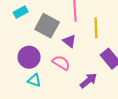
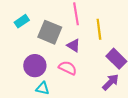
purple arrow: (88, 81) -> (110, 82), moved

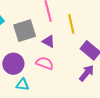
gray square: (50, 32) -> (25, 31), turned -35

